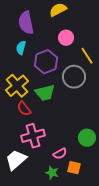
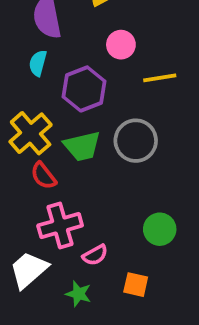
yellow line: (87, 56) -> (160, 78), turned -66
gray circle: (74, 77) -> (136, 141), moved
pink semicircle: (60, 154) -> (95, 255), moved
green star: (52, 173) -> (78, 294), moved

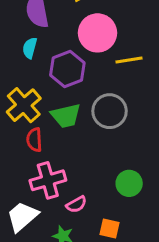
pink circle: (121, 45) -> (97, 33), size x1.6
red semicircle: (43, 176) -> (34, 140), turned 35

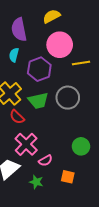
red semicircle: (34, 140) -> (17, 117), turned -42
pink cross: (48, 180) -> (26, 144), turned -30

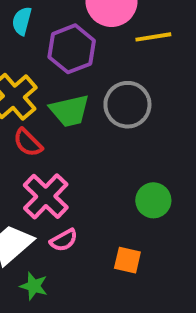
pink semicircle: (45, 161) -> (64, 240), moved
green star: (36, 182) -> (34, 286), moved

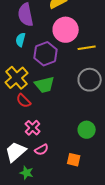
gray circle: (127, 105) -> (90, 80), moved
pink cross: (46, 196) -> (33, 128), size x0.7

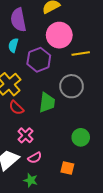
gray circle: (90, 80) -> (72, 86), moved
green trapezoid: (45, 85) -> (47, 103), moved, turned -70
green star: (27, 173) -> (31, 180), moved

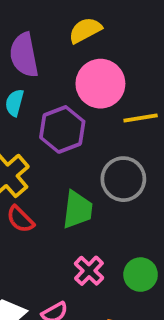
pink cross: (26, 135) -> (89, 271), moved

